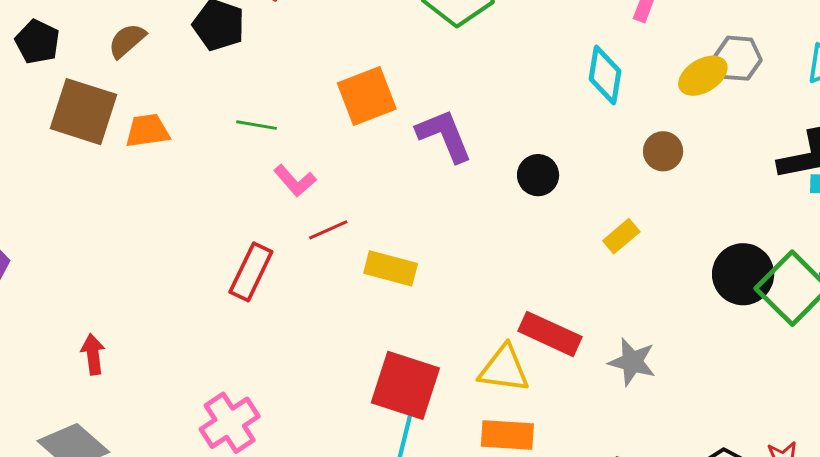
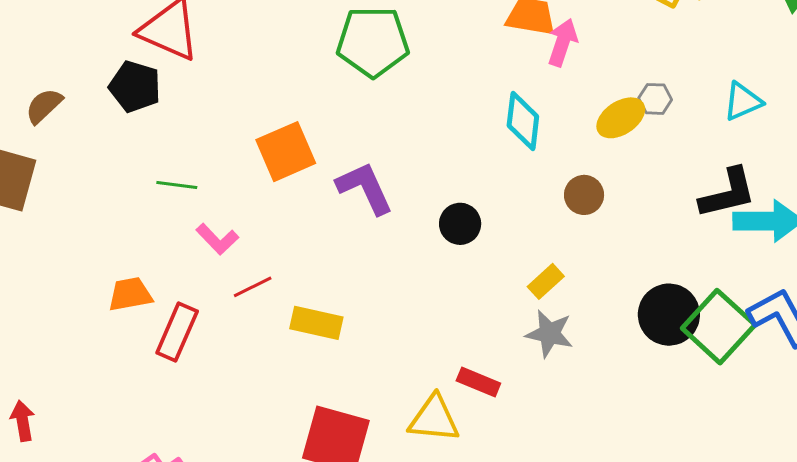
gray hexagon: (738, 58) -> (655, 99), size x0.7
orange trapezoid: (147, 131) -> (130, 294), moved
red rectangle: (550, 334) -> (478, 382), size x0.7
gray star: (632, 362) -> (549, 334), moved

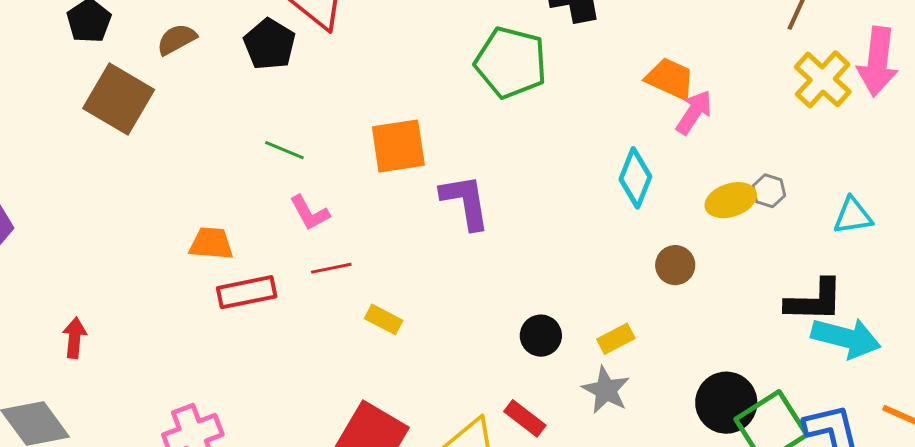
black circle: (460, 224) -> (541, 336), moved
yellow rectangle: (316, 323) -> (384, 319), size x0.7
red rectangle: (177, 332) -> (247, 292), turned 40

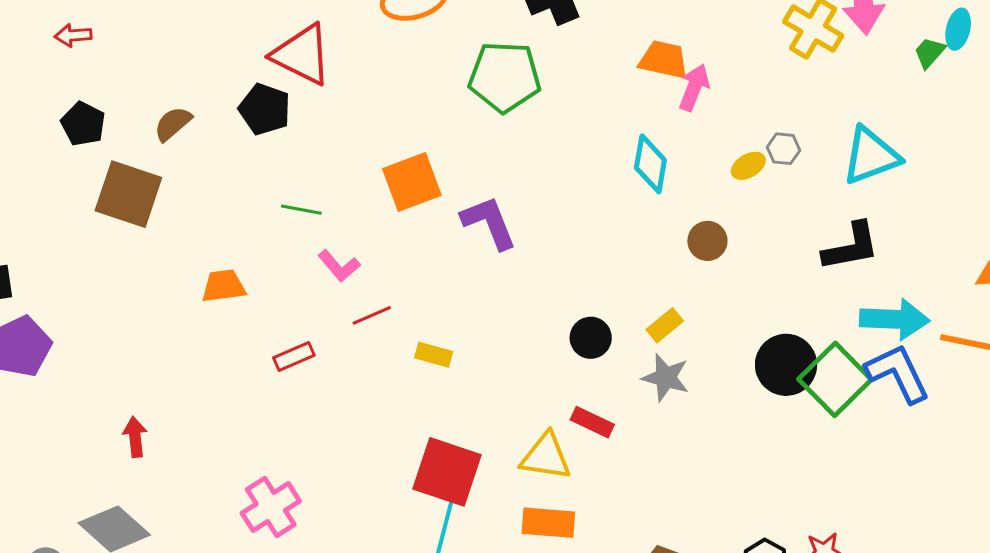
yellow ellipse: (731, 200) -> (748, 166), size x0.7
cyan triangle: (853, 216) -> (871, 156), size x1.5
orange trapezoid: (211, 244) -> (223, 286), moved
red rectangle: (247, 292) -> (294, 356), size x0.7
cyan arrow: (846, 338) -> (895, 319), moved

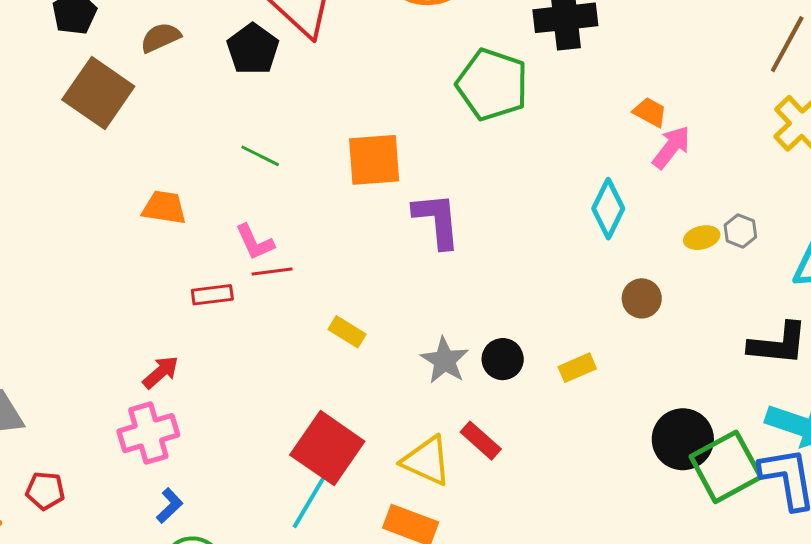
orange trapezoid: (664, 60) -> (650, 112), size x0.7
pink L-shape: (339, 266) -> (255, 242), moved
red line: (372, 315) -> (272, 271), moved
gray star: (666, 378) -> (445, 360), moved
red arrow: (135, 437) -> (161, 372), moved, turned 39

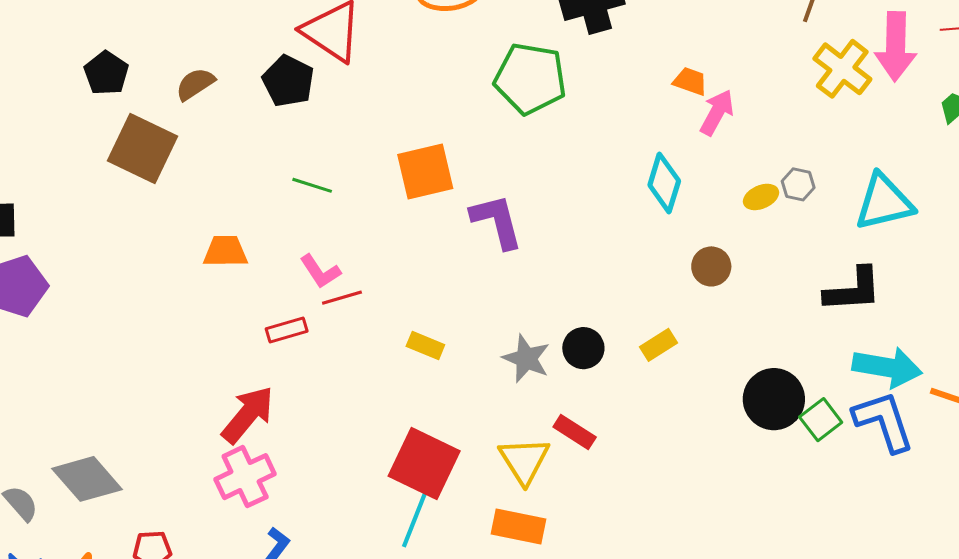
red arrow: (161, 372) -> (248, 415), size x1.6
yellow triangle: (427, 461) -> (524, 461), turned 42
green square: (726, 467) -> (821, 420), size x0.6

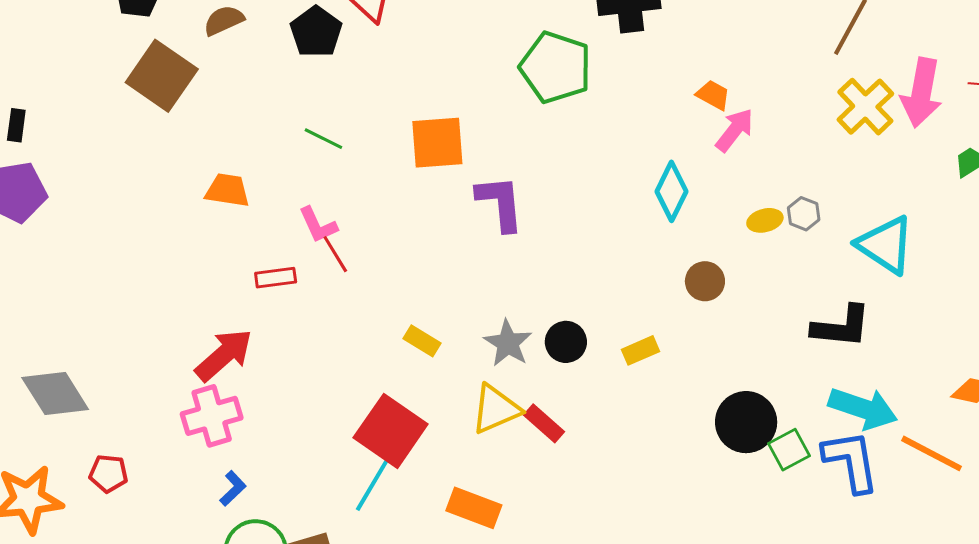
cyan triangle: (884, 202) -> (886, 245), turned 38
red line: (342, 298) -> (335, 254), turned 66
yellow rectangle: (425, 345) -> (422, 341), moved
yellow triangle: (524, 461) -> (496, 409), moved, turned 30

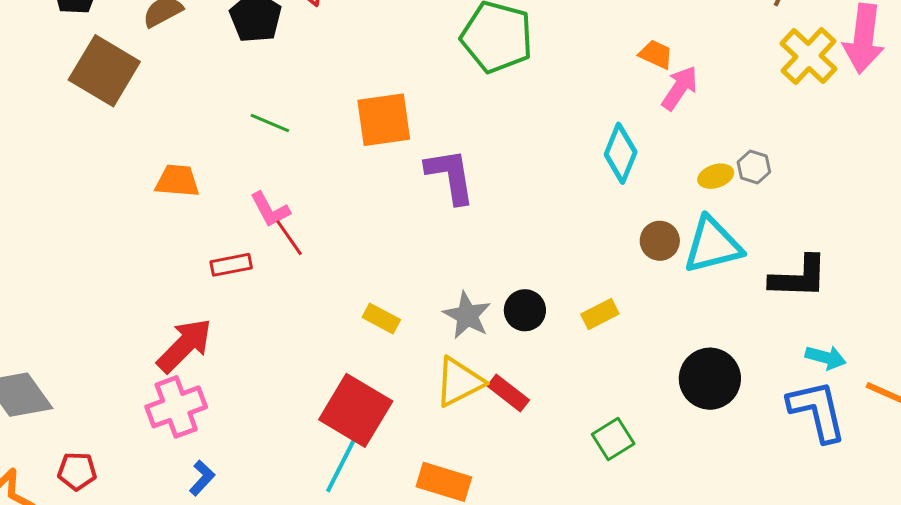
cyan triangle: (886, 245) -> (713, 245), moved, turned -44
cyan arrow: (863, 408) -> (826, 357), size x0.6
green square: (789, 450) -> (613, 439), moved

